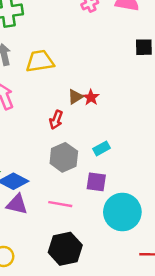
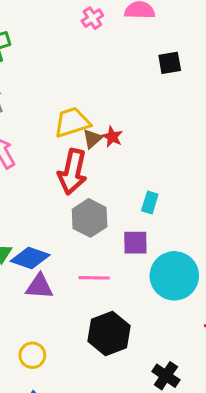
yellow trapezoid: (40, 61) -> (72, 122), moved
red arrow: (56, 120) -> (72, 172), size x1.8
cyan rectangle: (102, 148) -> (150, 203), moved, turned -35

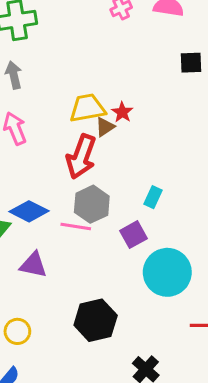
red star: (112, 137) -> (122, 112), moved
purple square: (135, 243) -> (133, 235), turned -36
blue diamond: (30, 258) -> (29, 211), moved
pink line: (94, 278) -> (76, 227), moved

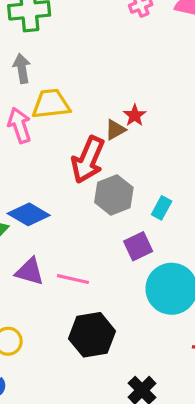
yellow trapezoid: (87, 108) -> (51, 104), moved
gray hexagon: (92, 204) -> (114, 195), moved
pink line: (76, 227) -> (73, 279), moved

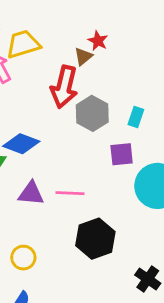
purple square: (138, 246) -> (122, 154), turned 30

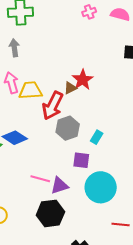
red star: (98, 41) -> (83, 80), size x1.5
yellow trapezoid: (23, 44) -> (31, 90), moved
purple triangle: (31, 193) -> (59, 185), moved, turned -36

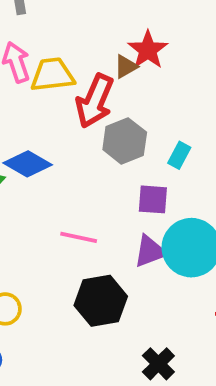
purple triangle: (59, 185) -> (150, 251), moved

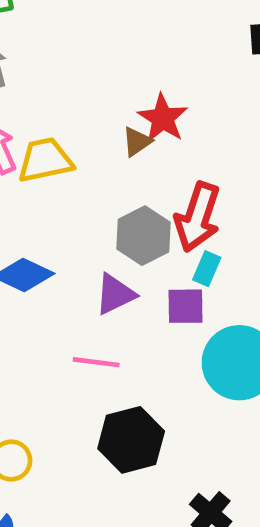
red arrow: (95, 101) -> (198, 217), moved
cyan rectangle: (179, 155) -> (207, 269), moved
purple triangle: (150, 251) -> (115, 294), moved

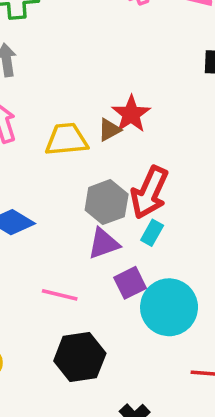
yellow trapezoid: (45, 160) -> (66, 139), moved
purple triangle: (115, 294) -> (104, 244), moved
purple square: (186, 306) -> (130, 283), moved, turned -32

